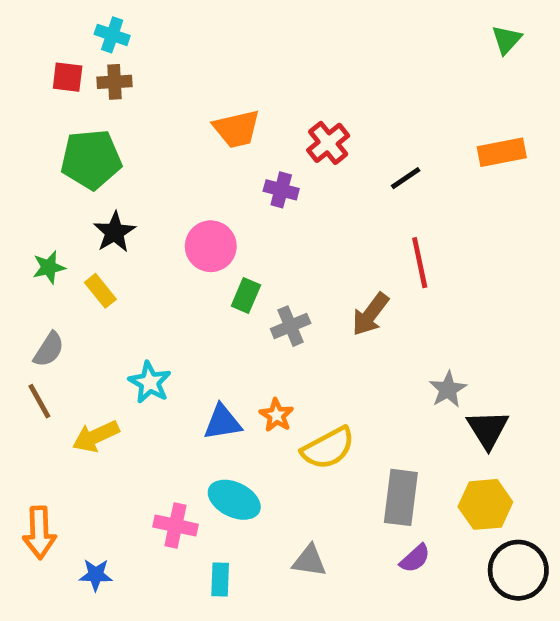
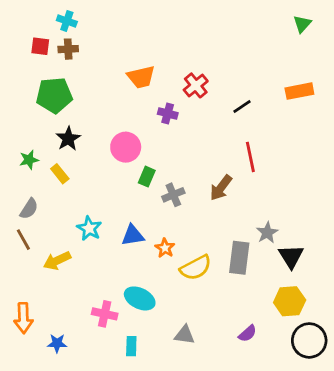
blue triangle: (222, 422) -> (133, 235), moved
gray rectangle: (401, 497) -> (239, 258), moved

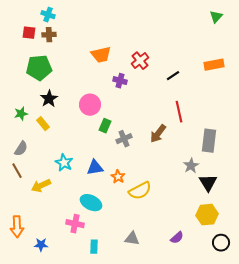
gray rectangle: (239, 258) -> (209, 141), moved
cyan ellipse: (140, 298) -> (91, 203), moved
black circle: (309, 340) -> (221, 243), size x0.7

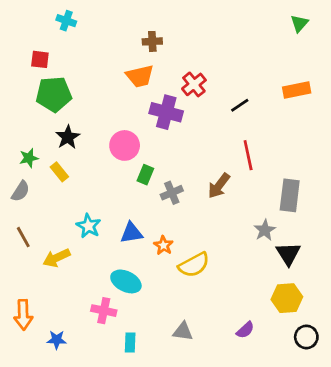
red square: (29, 33) -> (40, 59), moved
brown cross: (49, 35) -> (152, 41), moved
purple cross: (120, 81) -> (166, 112), size x1.6
gray semicircle: (21, 149) -> (21, 191), moved

